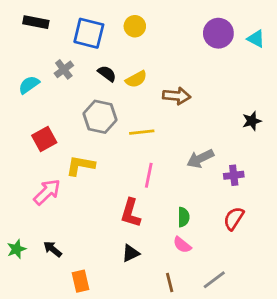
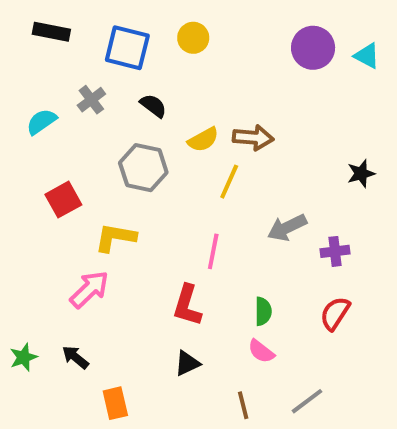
yellow semicircle: (136, 79) -> (203, 140), moved
yellow line: (142, 132) -> (229, 182), moved, turned -60
pink arrow: (47, 192) -> (89, 289), moved

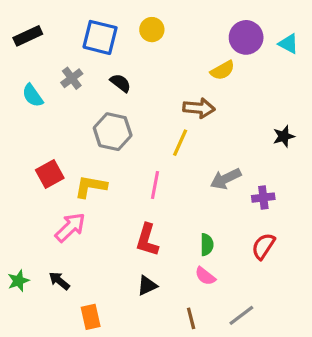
black rectangle: (51, 32) -> (28, 36), moved, turned -36
cyan semicircle: (41, 122) -> (33, 95), turned -90
yellow semicircle: (203, 140) -> (223, 70), moved
red square: (63, 200) -> (50, 174), moved
pink line: (213, 251) -> (155, 185), moved

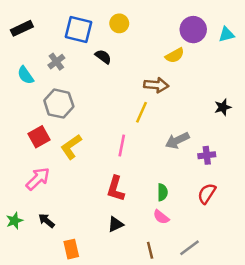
cyan triangle: (288, 44) -> (227, 34), turned -42
black semicircle: (120, 83) -> (103, 57), moved
gray hexagon: (113, 132) -> (59, 104), moved
yellow L-shape: (91, 187) -> (71, 147), turned -45
pink arrow: (70, 227) -> (38, 179), moved

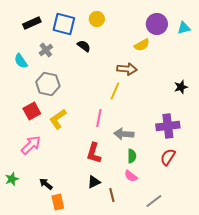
black rectangle: (22, 28) -> (32, 23), moved
gray arrow: (177, 141) -> (124, 134), moved, turned 30
purple cross: (207, 155) -> (168, 126), size x1.6
black arrow: (46, 221) -> (46, 184), moved
brown line: (150, 250) -> (112, 195), moved

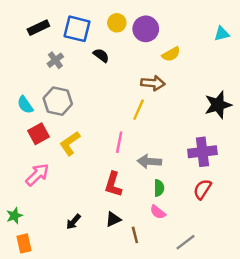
purple circle: (157, 24) -> (146, 29), moved
cyan semicircle: (21, 61) -> (25, 105), moved
black star: (181, 87) -> (218, 105), size x1.6
black arrow: (46, 184) -> (73, 222), moved, turned -88
orange rectangle: (58, 202) -> (24, 243), moved

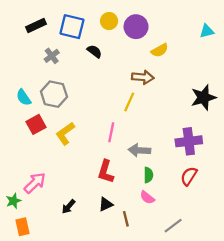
pink arrow: (37, 175) -> (35, 183), moved

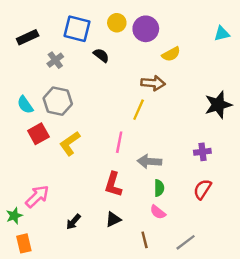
black rectangle: (36, 26) -> (28, 37), moved
purple cross: (189, 141) -> (202, 152), size x0.6
brown line: (126, 219) -> (145, 240), moved

